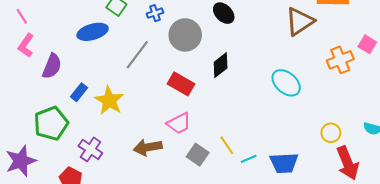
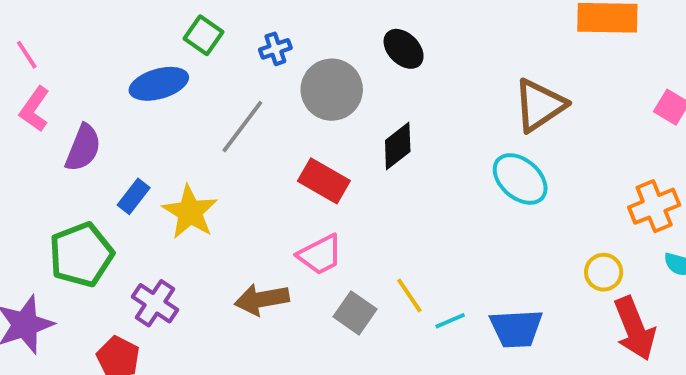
brown triangle: (300, 21) -> (539, 105), moved
orange cross: (340, 60) -> (654, 206), moved

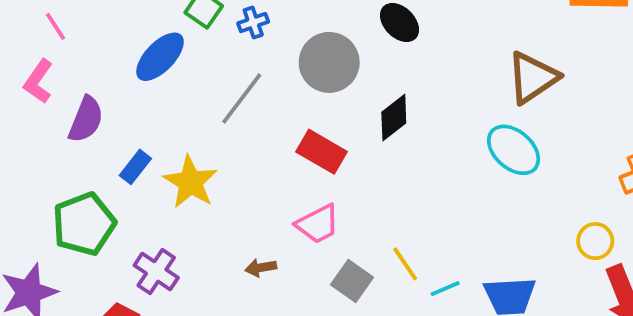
blue cross: (275, 49) -> (253, 23), moved
pink line: (27, 55) -> (55, 26), moved
blue ellipse: (159, 84) -> (160, 57), turned -30
brown arrow: (262, 299) -> (261, 268), size x0.6

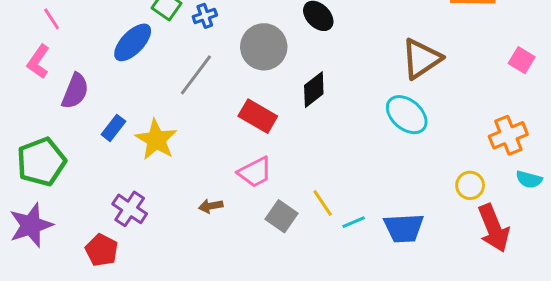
green pentagon: (84, 224) -> (41, 162), moved

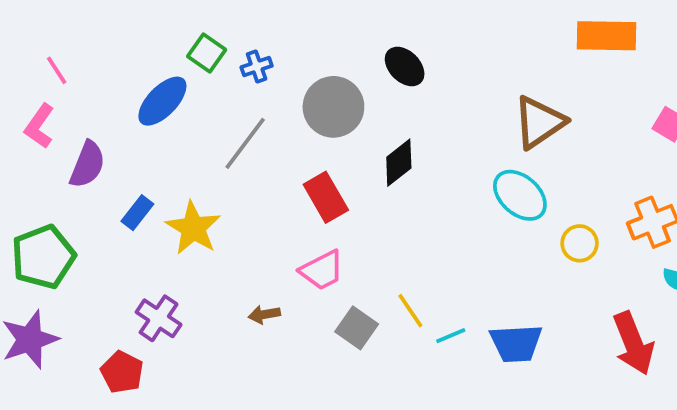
red rectangle: (258, 116) -> (326, 197), turned 30
yellow circle: (470, 185) -> (580, 243), moved

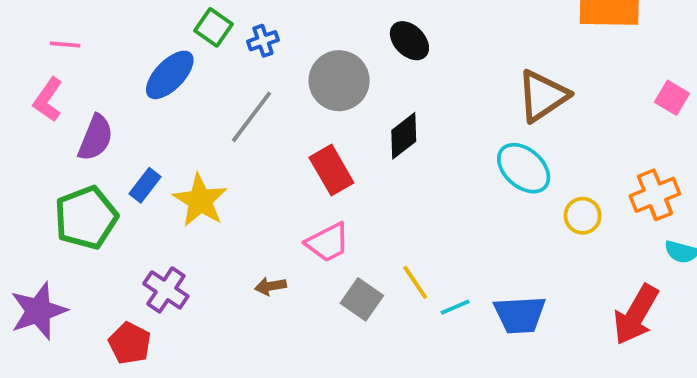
pink line: (57, 70) -> (65, 44), turned -52
green pentagon: (43, 257) -> (86, 218), moved
red arrow: (633, 343) -> (636, 315), turned 52

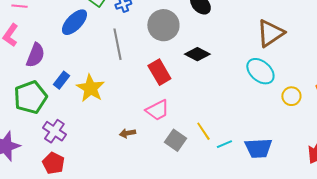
gray line: (252, 117) -> (117, 44), turned -48
black diamond: (404, 136) -> (197, 54), turned 65
purple cross: (166, 290) -> (54, 131), moved

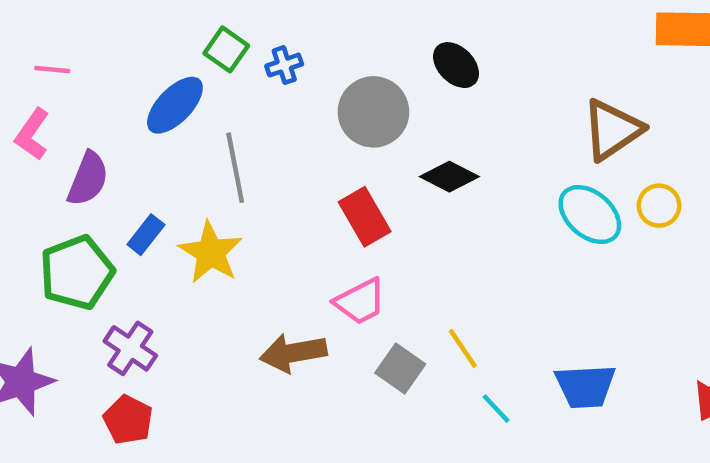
gray line: (117, 44) -> (235, 168), moved
yellow circle: (291, 96) -> (659, 206), moved
brown arrow: (127, 133) -> (293, 353), size x1.8
cyan line: (224, 144) -> (496, 409), moved, turned 70

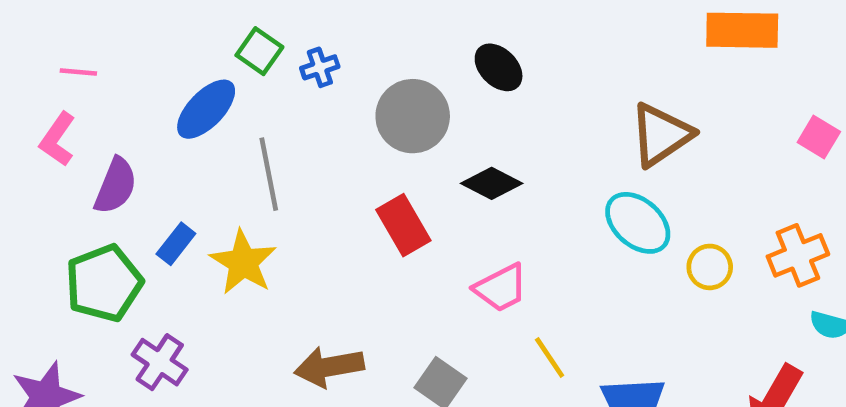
yellow circle: (659, 206) -> (710, 267), moved
pink trapezoid: (360, 302) -> (501, 288), moved
yellow line: (463, 348) -> (550, 357), moved

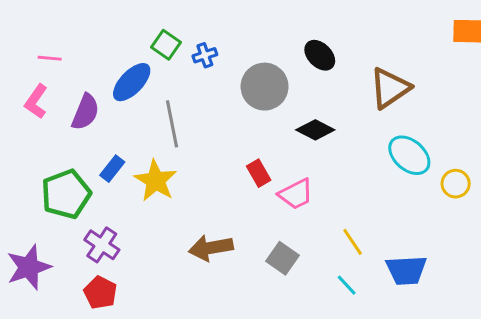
brown triangle: (661, 135) -> (390, 88), moved
purple semicircle: (116, 186) -> (85, 112), moved
red rectangle: (403, 225) -> (259, 173), moved, size x0.7
pink trapezoid: (501, 288) -> (296, 194), moved

